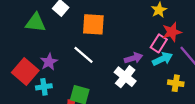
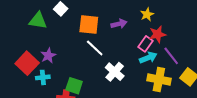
white line: (84, 55) -> (95, 48), moved
purple arrow: (134, 58) -> (119, 24), moved
yellow cross: (176, 83) -> (159, 79), size x1.6

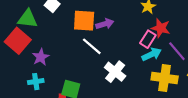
purple arrow: (119, 24) -> (105, 24), moved
red star: (157, 34) -> (161, 28), turned 30
red square: (27, 63) -> (18, 41), moved

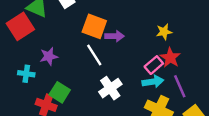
purple star: (41, 57) -> (49, 56), moved

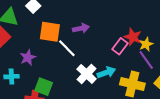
orange square: (94, 26) -> (50, 32), moved
yellow star: (164, 32) -> (146, 44), moved
cyan arrow: (153, 82) -> (106, 72), moved

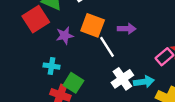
purple star: (28, 58) -> (65, 36), moved
cyan cross: (11, 77) -> (51, 66), moved

